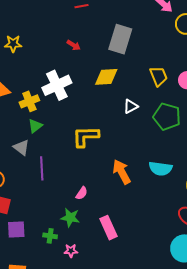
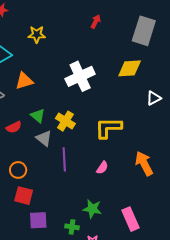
red arrow: (74, 45) -> (96, 22), moved, turned -96
yellow cross: (29, 101) -> (65, 121), moved, turned -36
green triangle: (35, 126) -> (38, 116), moved, turned -42
pink semicircle: (82, 193) -> (102, 168), moved

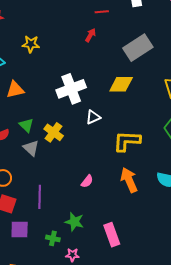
gray rectangle: (144, 31) -> (138, 48), turned 36
white triangle: (154, 98) -> (93, 117), moved
yellow L-shape: (108, 128) -> (127, 141), moved
purple line: (64, 159) -> (40, 197), moved

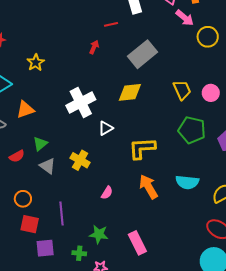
red line: (102, 12) -> (111, 24), moved
yellow star: (31, 44) -> (36, 63), turned -30
green triangle: (26, 125) -> (40, 144), turned 42
yellow cross: (54, 132) -> (80, 160), moved

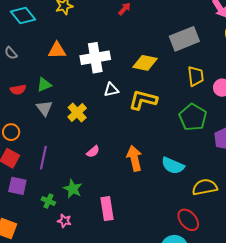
gray rectangle: (143, 54) -> (184, 39), moved
orange triangle: (25, 110) -> (57, 50), moved
yellow L-shape: (142, 148) -> (143, 100), moved

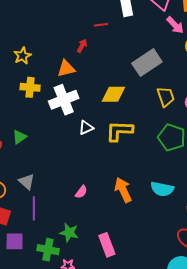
orange triangle: (57, 50) -> (66, 69), moved
gray triangle: (44, 108) -> (27, 182), moved
yellow cross: (77, 112) -> (30, 87), moved, turned -30
green cross: (48, 201) -> (48, 250), size x1.5

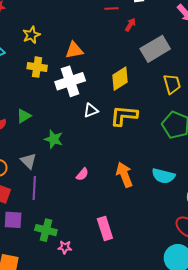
red arrow: (82, 46) -> (130, 25), moved
yellow diamond: (113, 94) -> (120, 79), turned -35
green star: (69, 233) -> (54, 139), moved

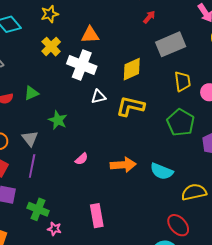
yellow cross: (37, 67) -> (51, 47), turned 30
white cross: (70, 81) -> (82, 65), turned 32
orange arrow: (124, 175) -> (123, 165), turned 100

